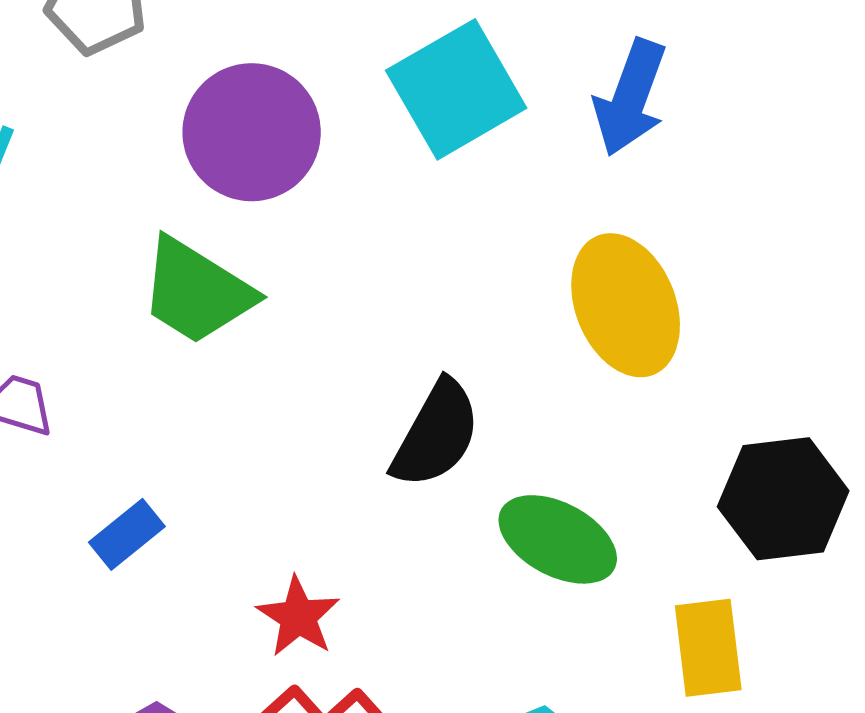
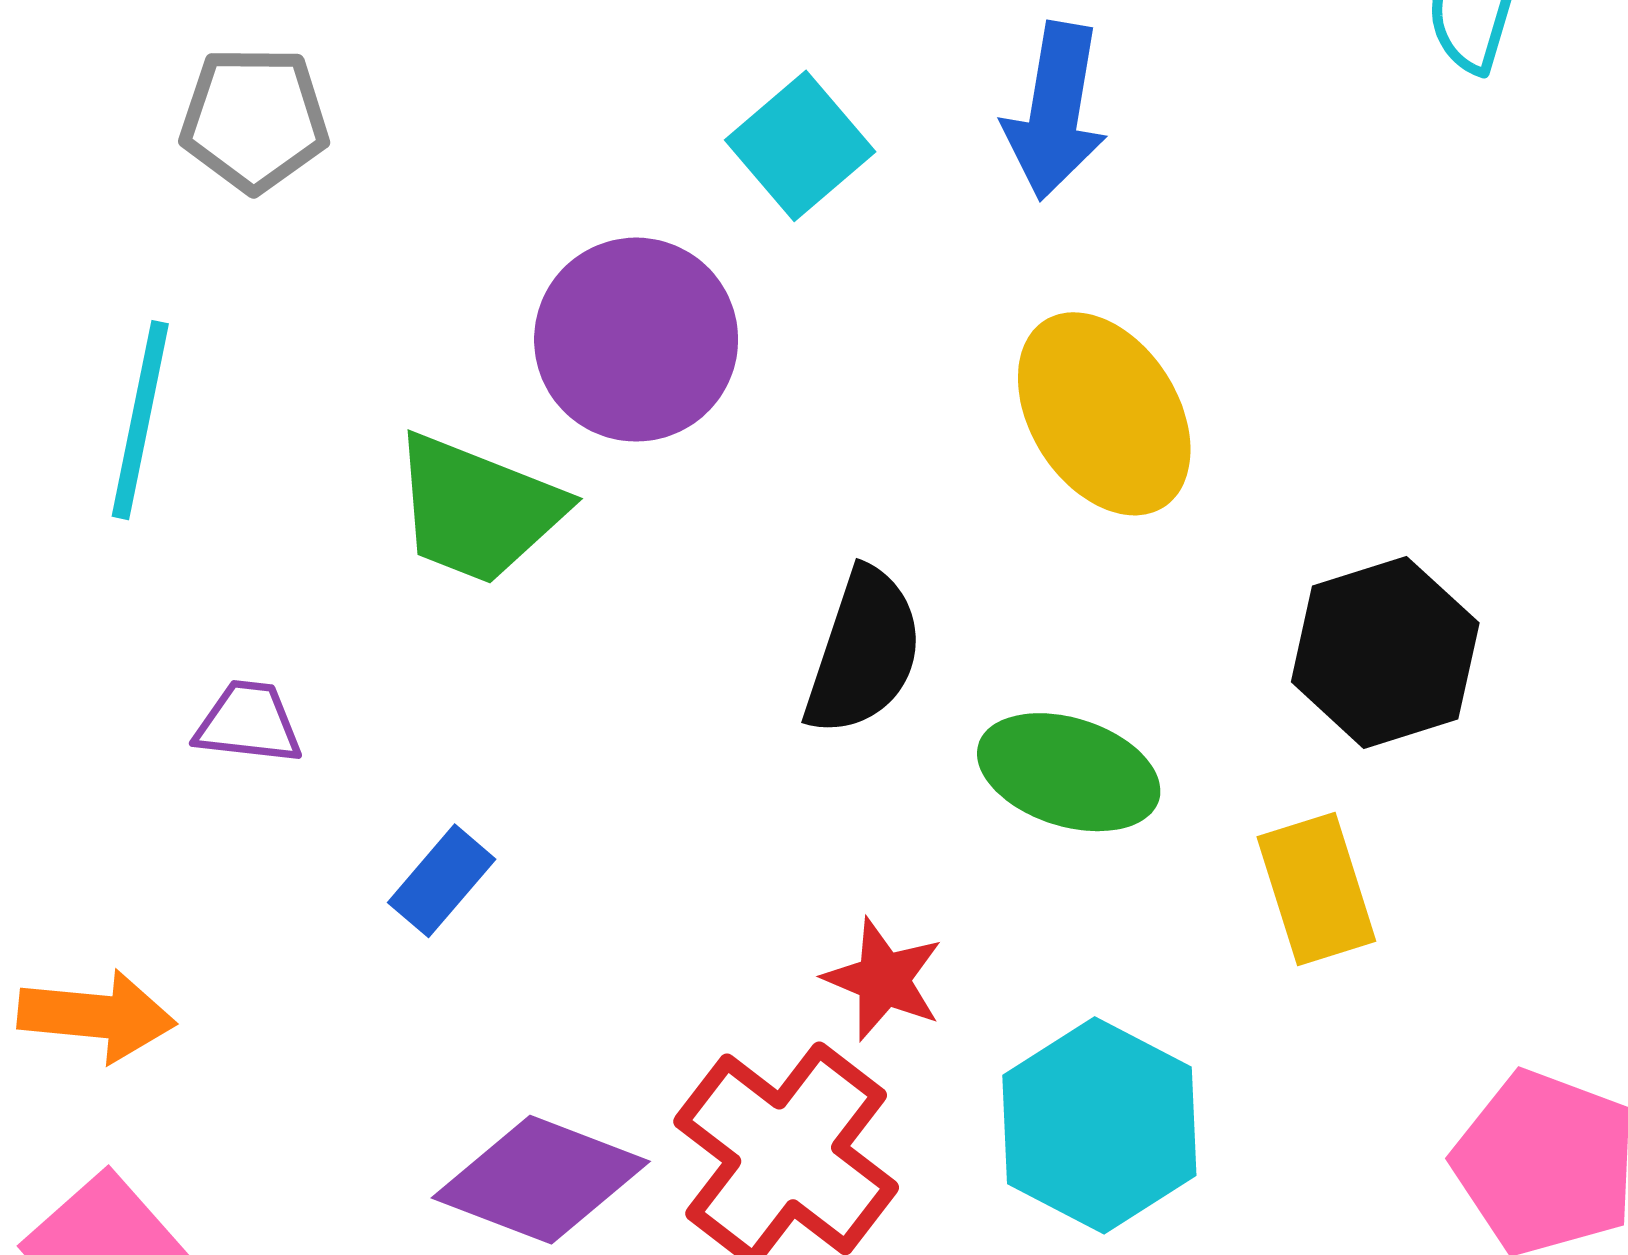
cyan square: (456, 89) -> (800, 146), size x0.7
purple circle: (252, 132) -> (636, 340), moved
red star: (298, 617) -> (883, 979), moved

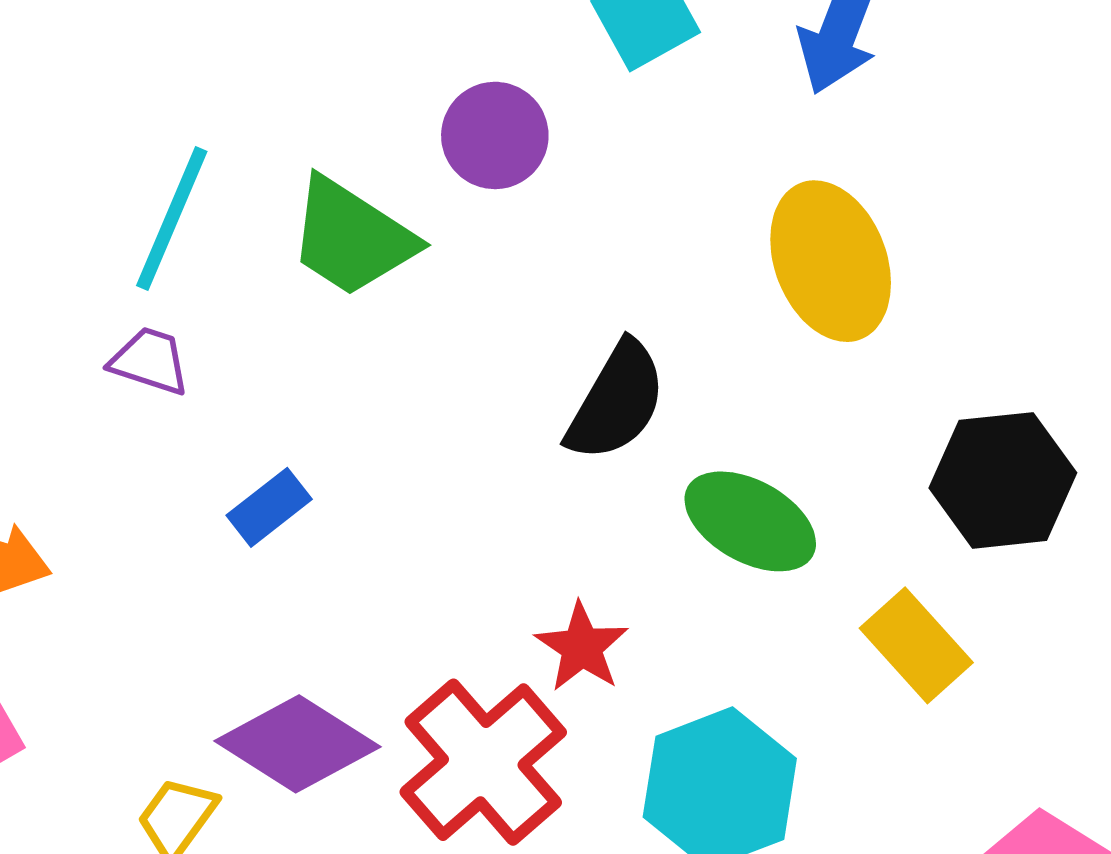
purple circle: (636, 340) -> (495, 135), size x0.7
cyan line: (140, 420) -> (172, 219), moved
yellow rectangle: (1316, 889) -> (916, 645), turned -36

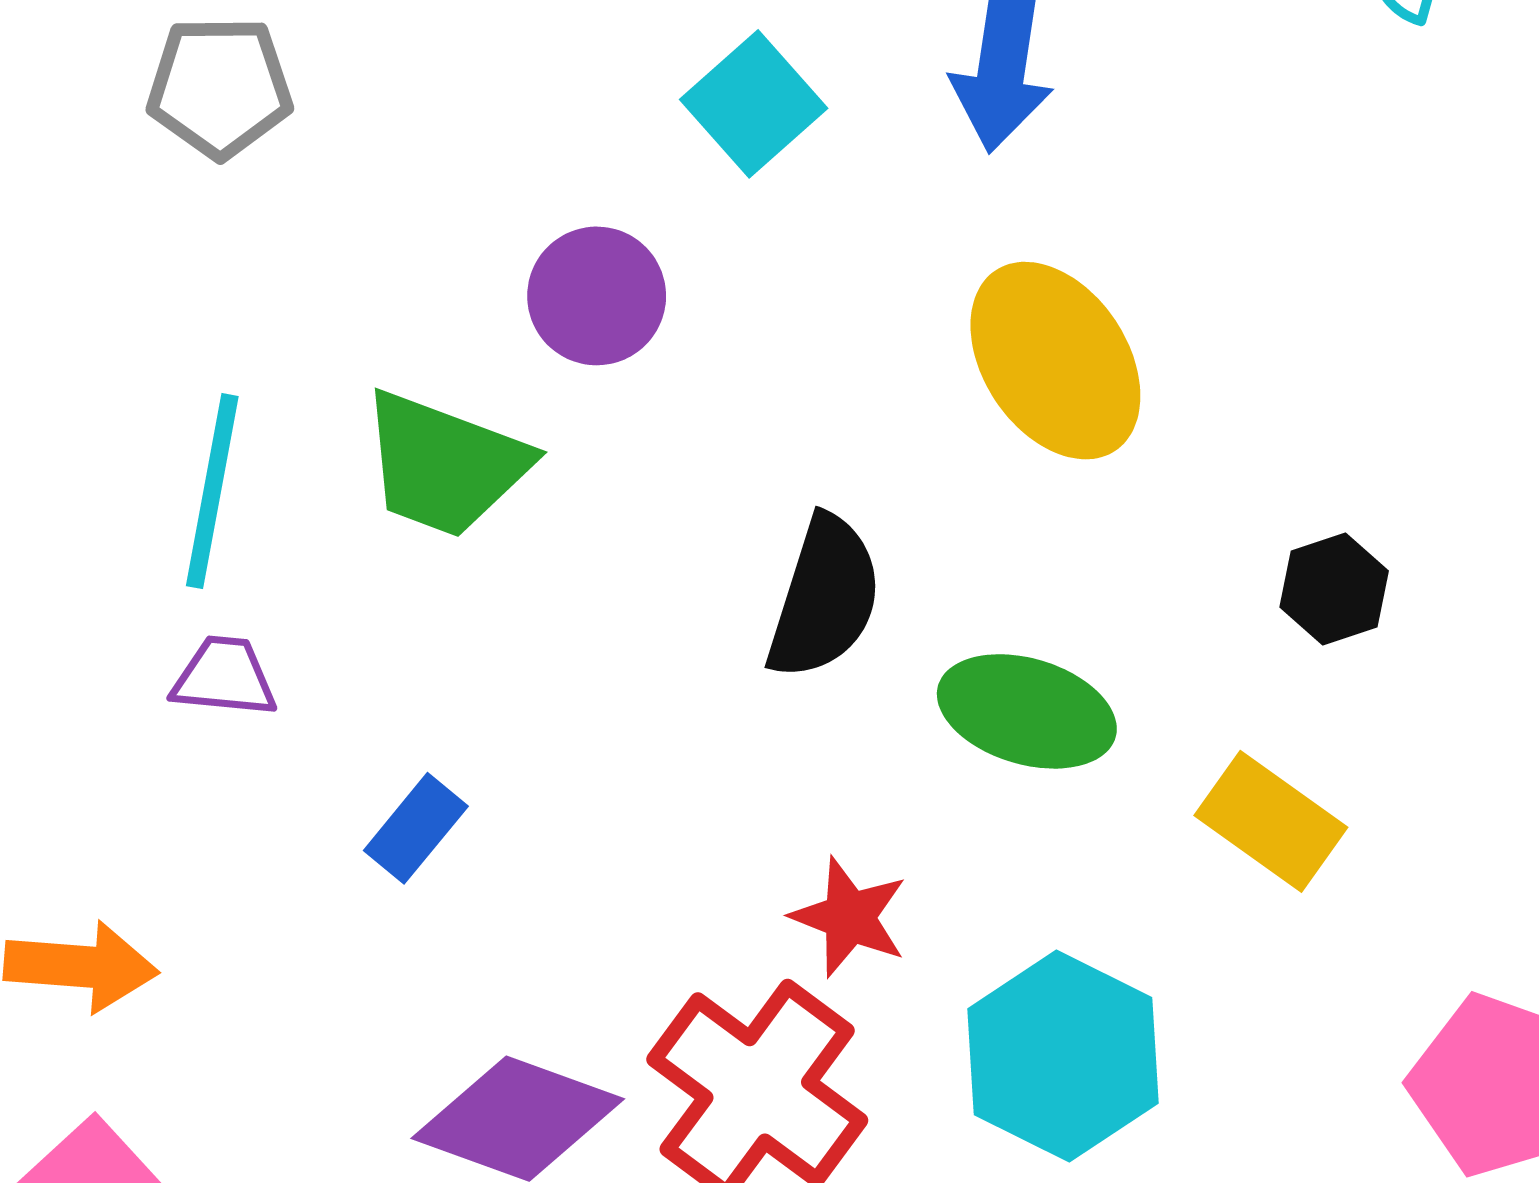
black hexagon: (1003, 480) -> (1334, 589), size x0.6

